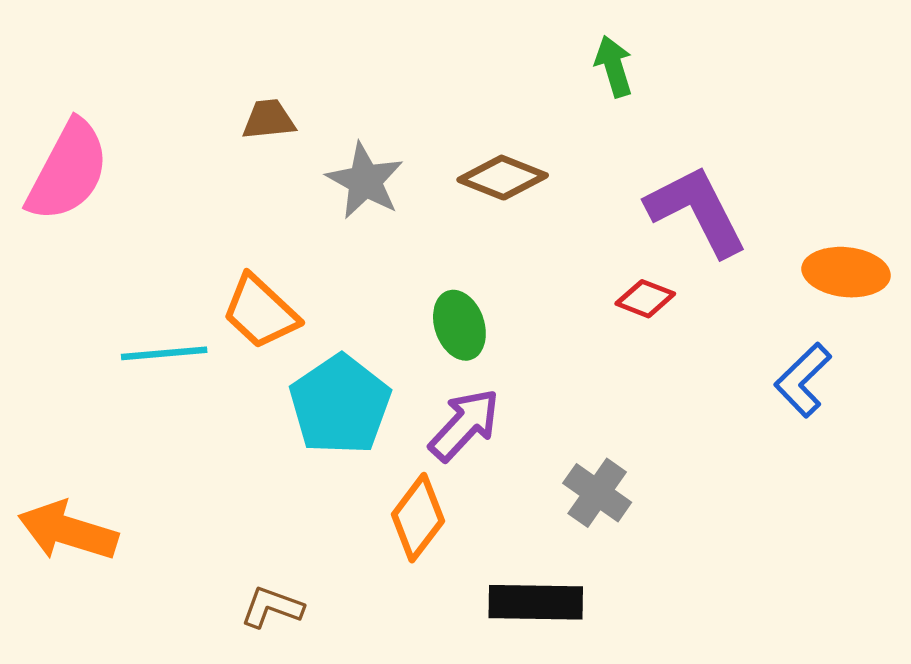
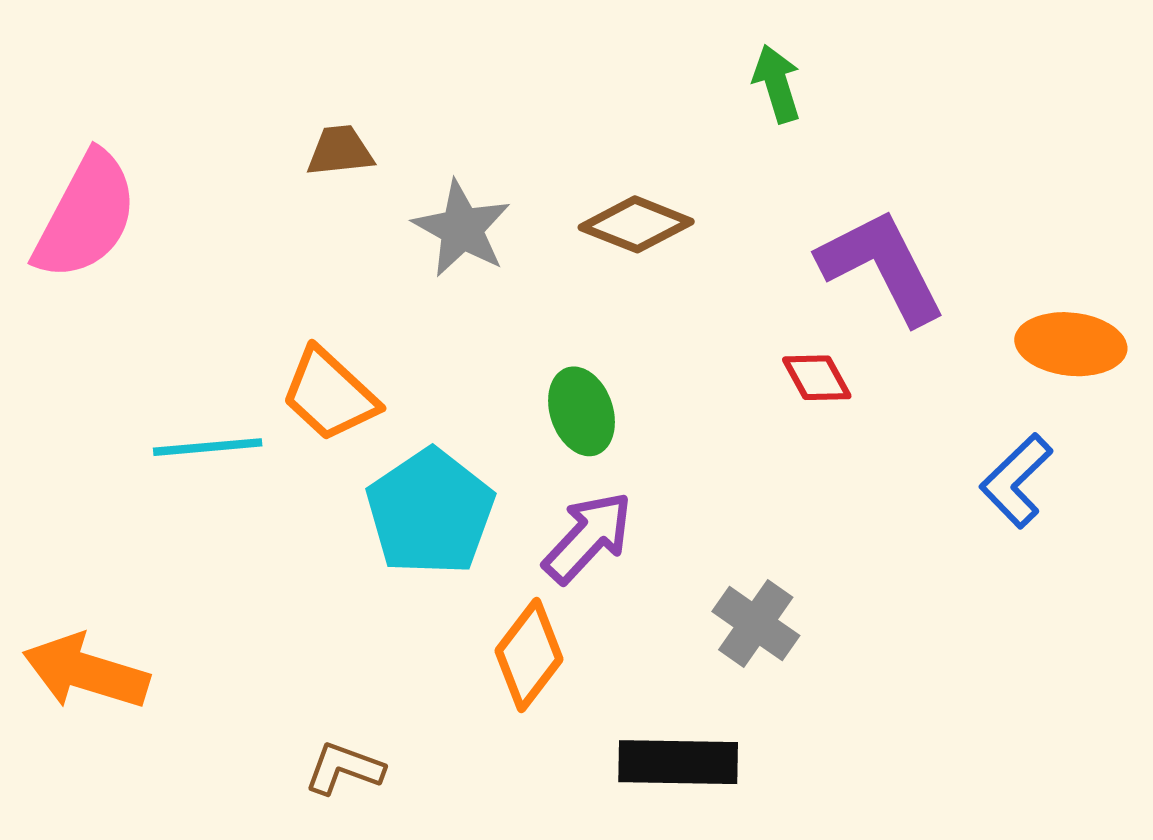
red diamond: (645, 299) -> (817, 378), turned 40

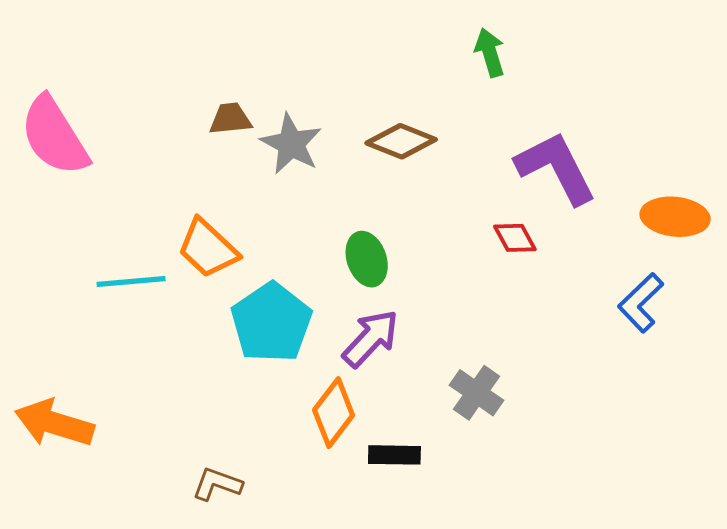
brown trapezoid: (340, 151) -> (230, 119), moved
pink semicircle: (86, 216) -> (54, 136), turned 120
black rectangle: (678, 762) -> (394, 455), moved, size x0.7

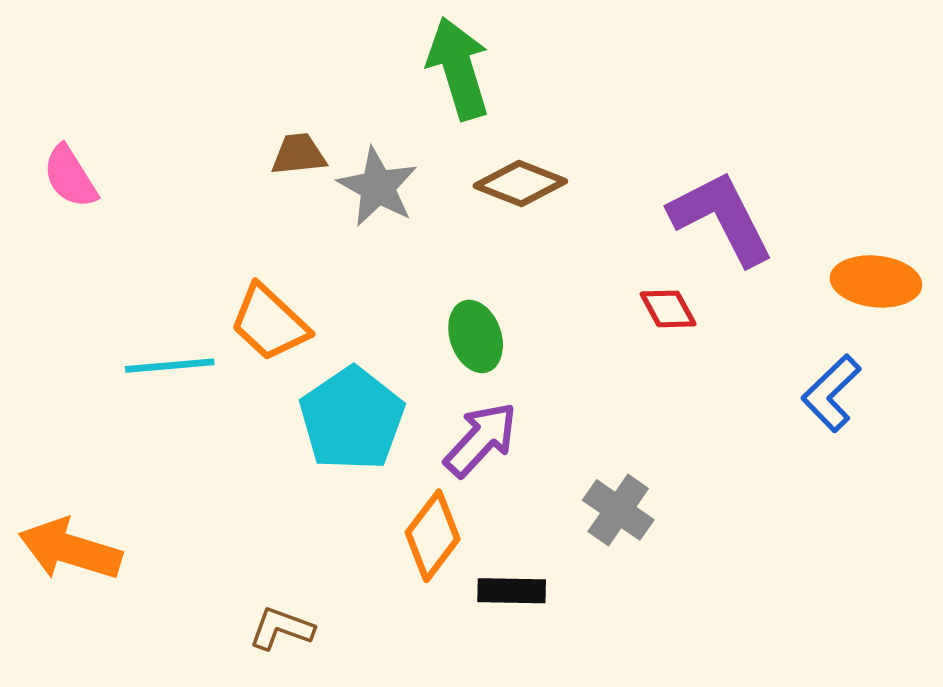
green arrow: (490, 53) -> (458, 68), moved, size x1.6
pink semicircle: (54, 136) -> (70, 177), size x0.6

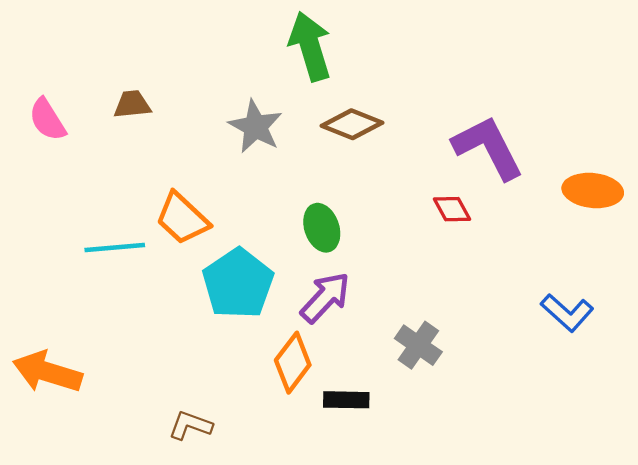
brown trapezoid: (299, 154) -> (132, 104), moved
blue L-shape: (831, 393) -> (567, 313), moved, turned -94

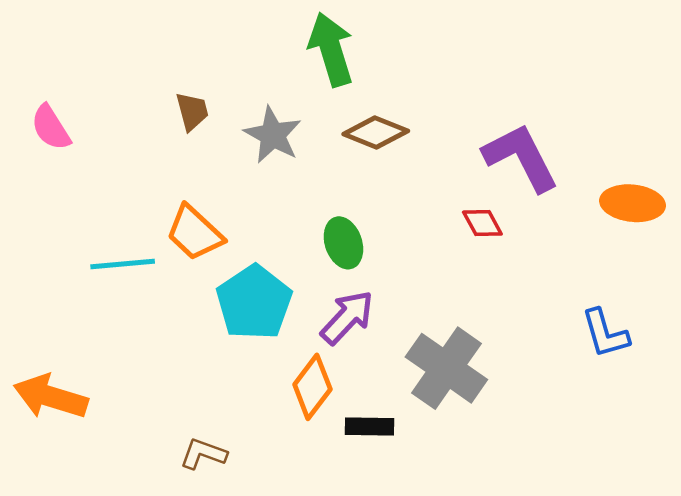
brown trapezoid: (132, 104) -> (192, 111), moved, turned 81
blue L-shape: (567, 313) -> (605, 333), turned 32
gray cross: (418, 345) -> (446, 368), size x1.6

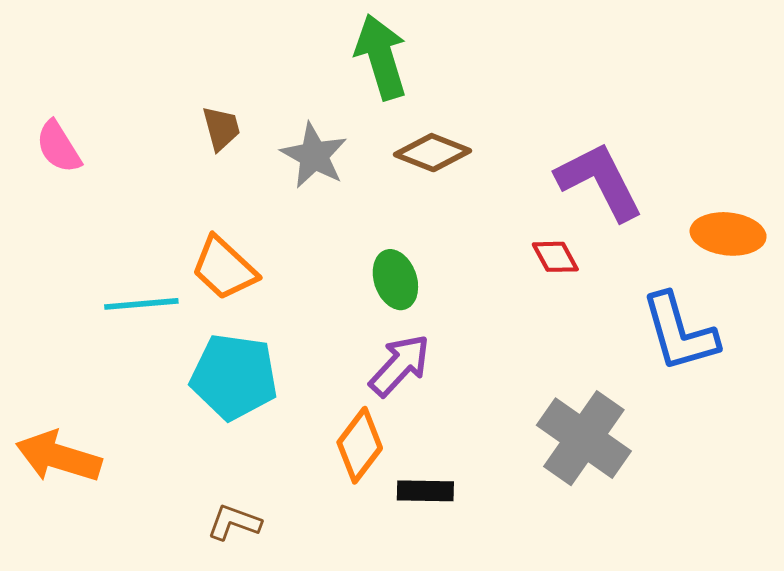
cyan pentagon: (254, 302) -> (234, 377), moved, turned -30
blue L-shape: (605, 333) -> (680, 332), moved, size x1.4
gray cross: (446, 368) -> (584, 438), moved

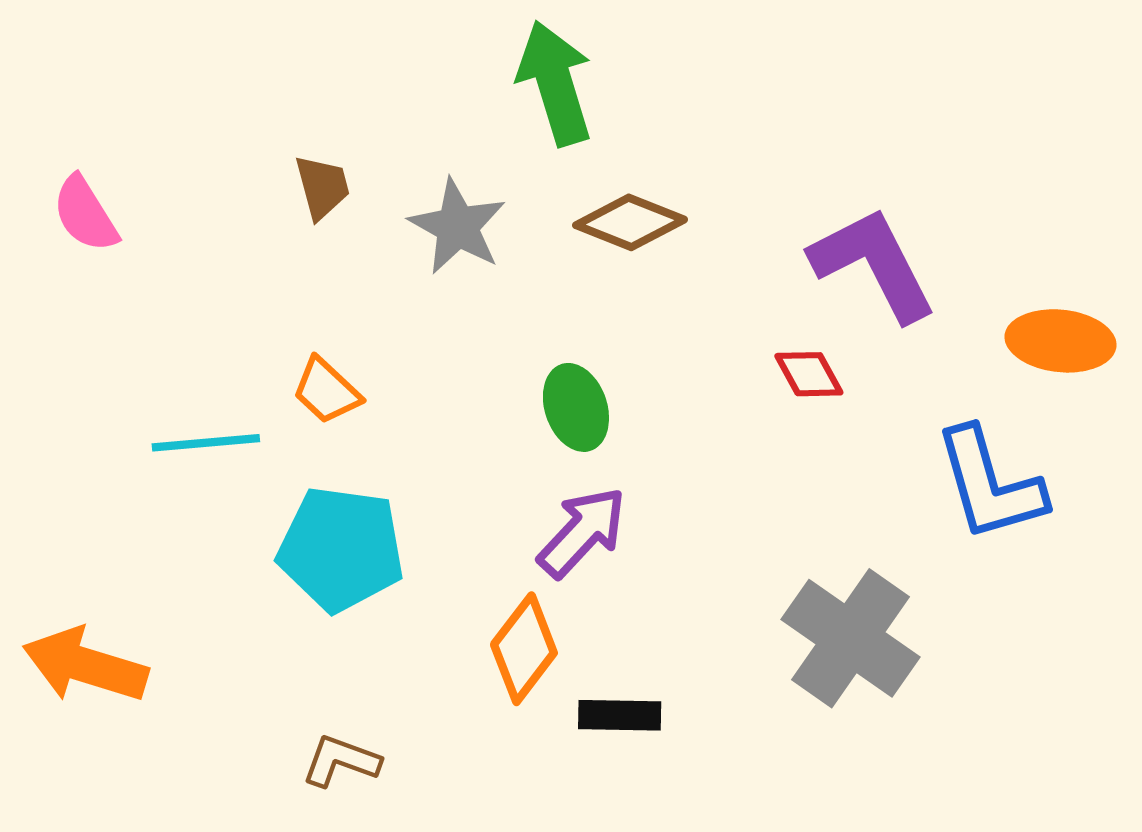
orange trapezoid: (224, 268) -> (326, 391), size x0.7

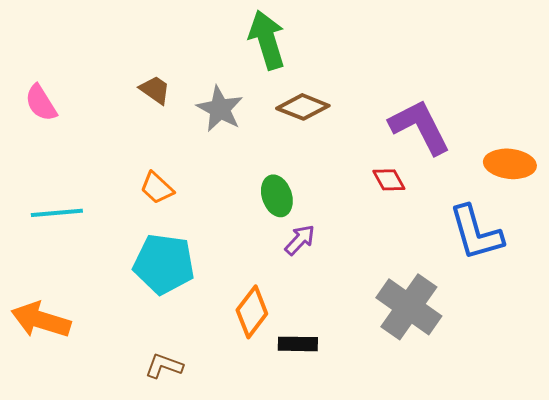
brown trapezoid: (322, 187) -> (155, 90), turned -40
cyan line: (206, 443) -> (57, 213), moved
purple arrow: (582, 532) -> (300, 240), moved, size x0.7

